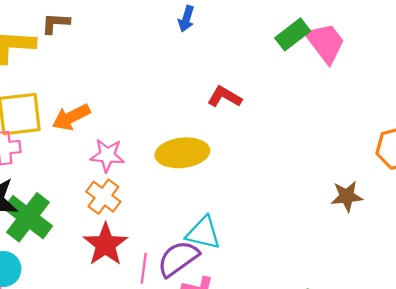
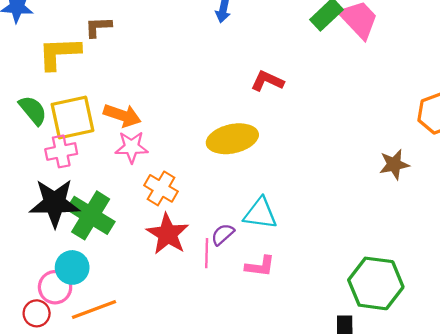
orange arrow: (71, 117) -> (122, 115), turned -129
pink star: (107, 155) -> (132, 147), moved
purple semicircle: (178, 259) -> (223, 234), moved, size x0.6

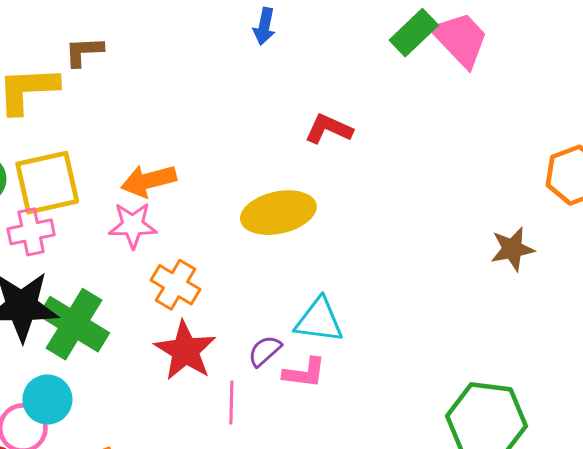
orange arrow: (122, 115) -> (149, 181), moved, turned 147
pink line: (207, 253) -> (231, 403), moved
pink L-shape: (260, 266) -> (304, 373), moved

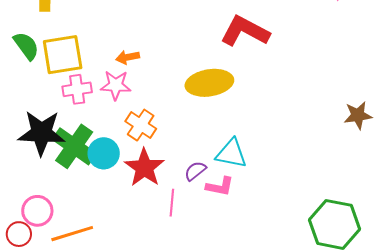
red L-shape: (329, 129) -> (245, 31), size x1.6
orange arrow: (149, 181) -> (128, 57), size x0.7
pink cross: (31, 232) -> (77, 89), moved
cyan circle: (47, 399) -> (104, 153), moved

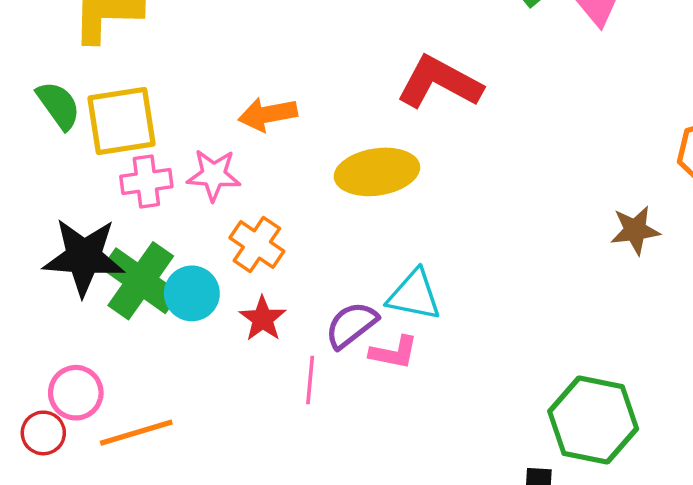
orange arrow: (128, 57) -> (268, 114), moved, size x1.4
red star: (144, 168) -> (263, 319), size x0.7
purple semicircle: (195, 171) -> (351, 325), size x1.4

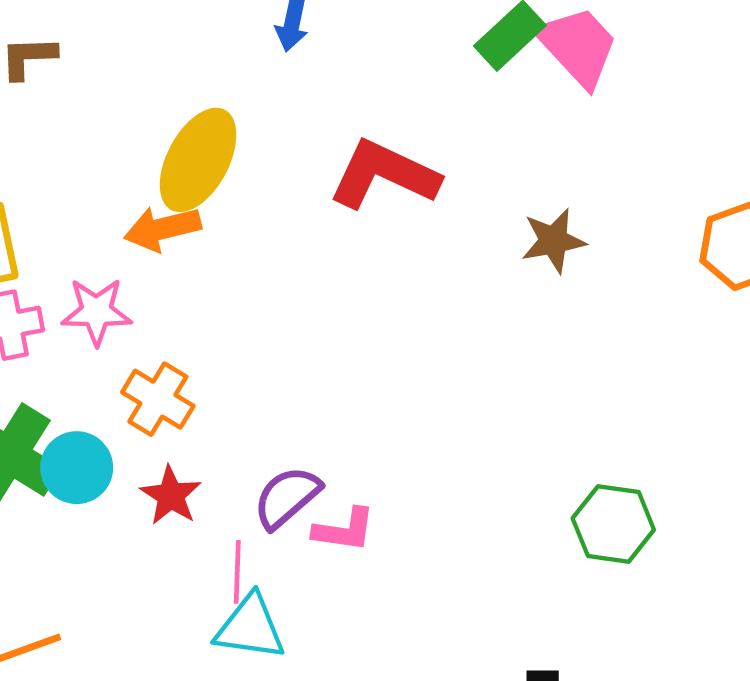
yellow ellipse: (377, 172) -> (198, 160), moved, turned -50
brown star: (635, 230) -> (553, 241), moved
cyan triangle: (414, 295) -> (250, 627), moved
green hexagon: (593, 420) -> (613, 524), moved, size x0.7

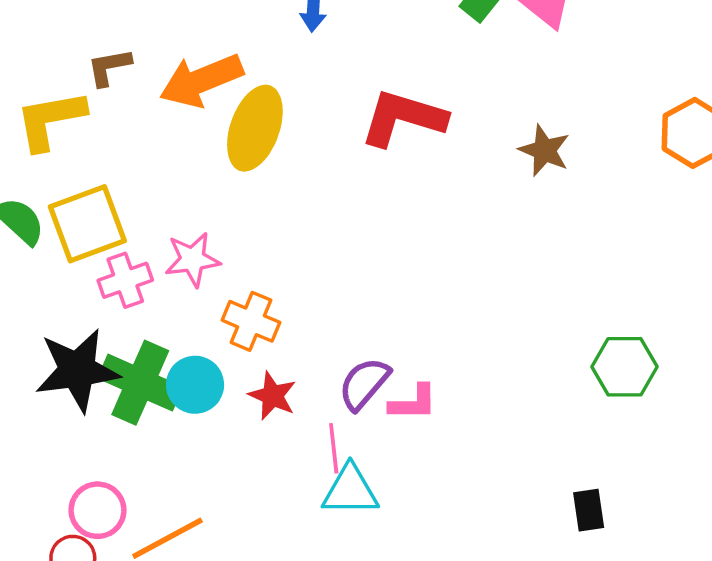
orange arrow: (162, 229) -> (201, 80), moved, size x1.4
brown star: (553, 241) -> (544, 150), turned -30

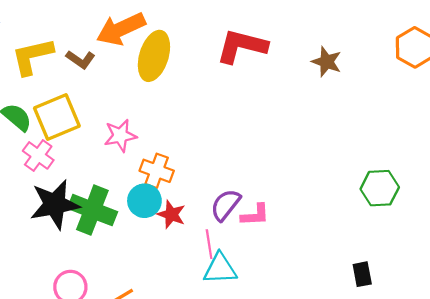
brown L-shape: (109, 67) -> (81, 59), moved, turned -132
pink cross: (125, 280) -> (38, 155), moved, turned -32
cyan circle: (195, 385) -> (144, 201), moved

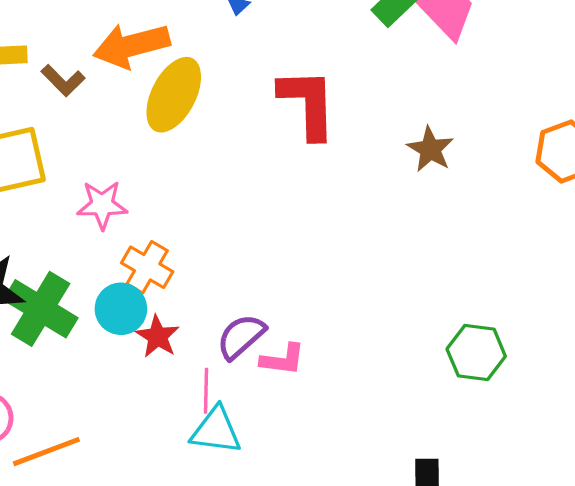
red L-shape: (242, 46) -> (308, 103), turned 64

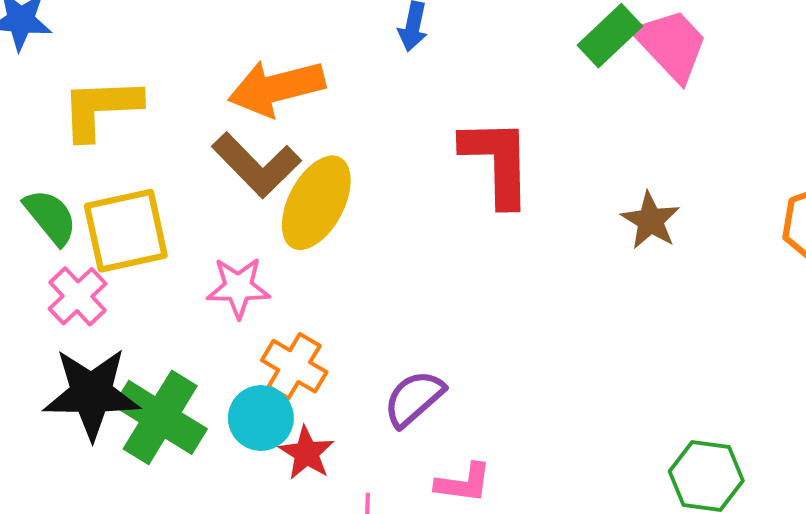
brown L-shape: (63, 80) -> (256, 165), moved, size x1.6
yellow ellipse: (174, 95) -> (316, 203), moved
purple semicircle: (241, 337) -> (414, 398), moved

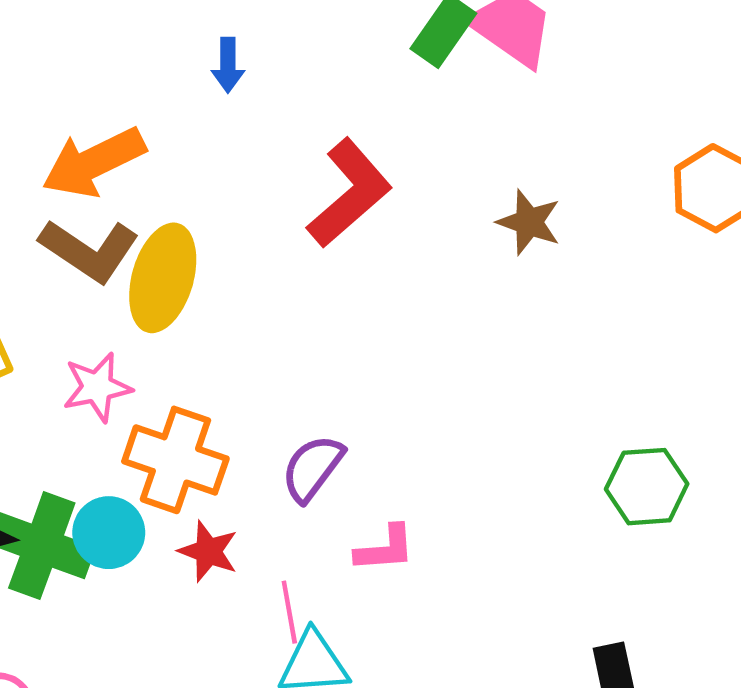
red L-shape: (497, 162) -> (349, 193), turned 62
orange cross: (294, 366) -> (175, 460), size x1.4
cyan circle: (261, 418) -> (109, 533), moved

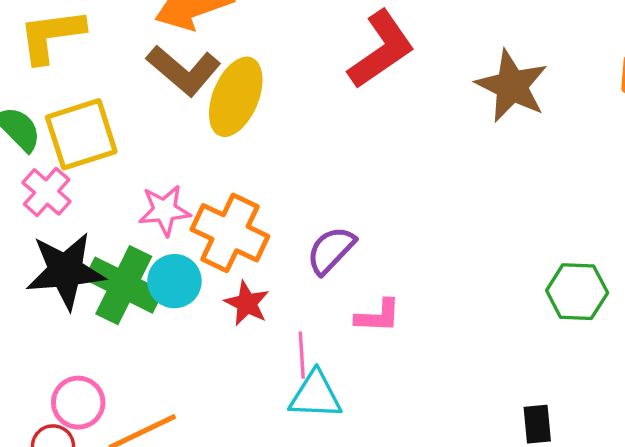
brown star: (529, 222) -> (512, 86), size x1.5
pink star: (97, 387) -> (164, 210), moved

